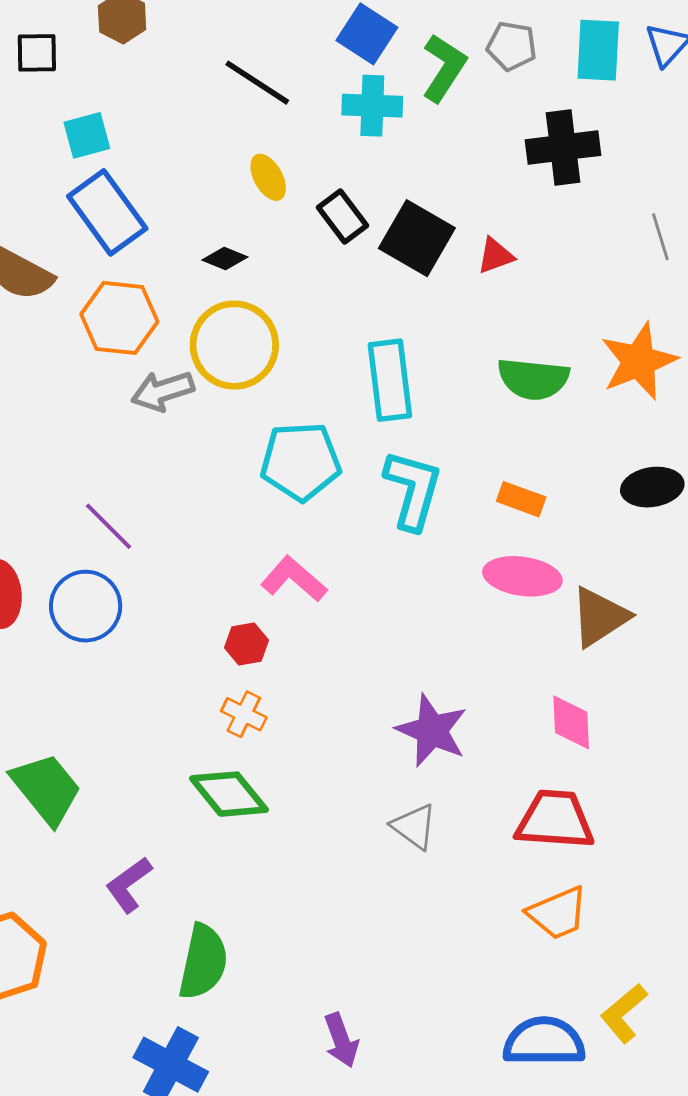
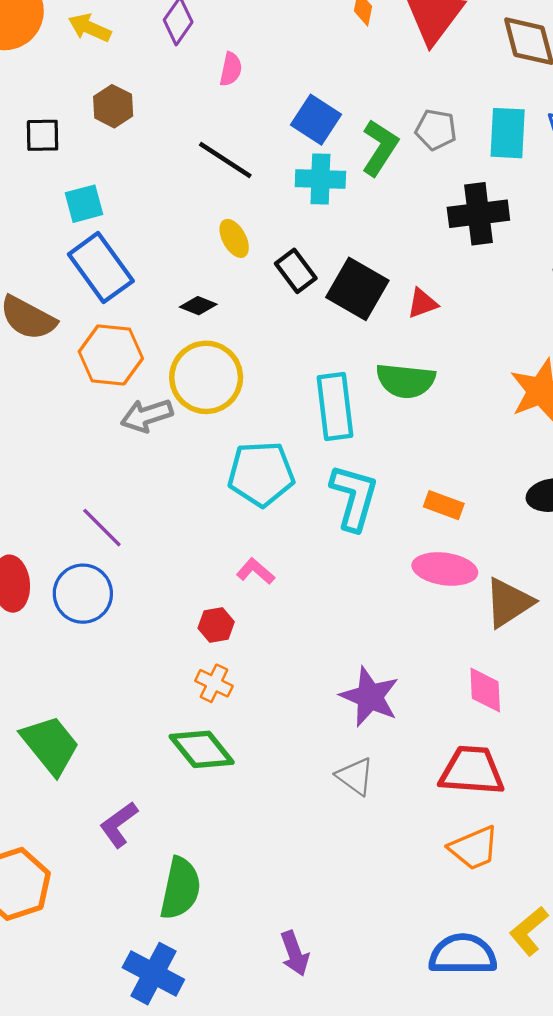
green semicircle: (533, 379) -> (406, 381), moved
pink L-shape: (294, 579) -> (255, 571), size x0.7

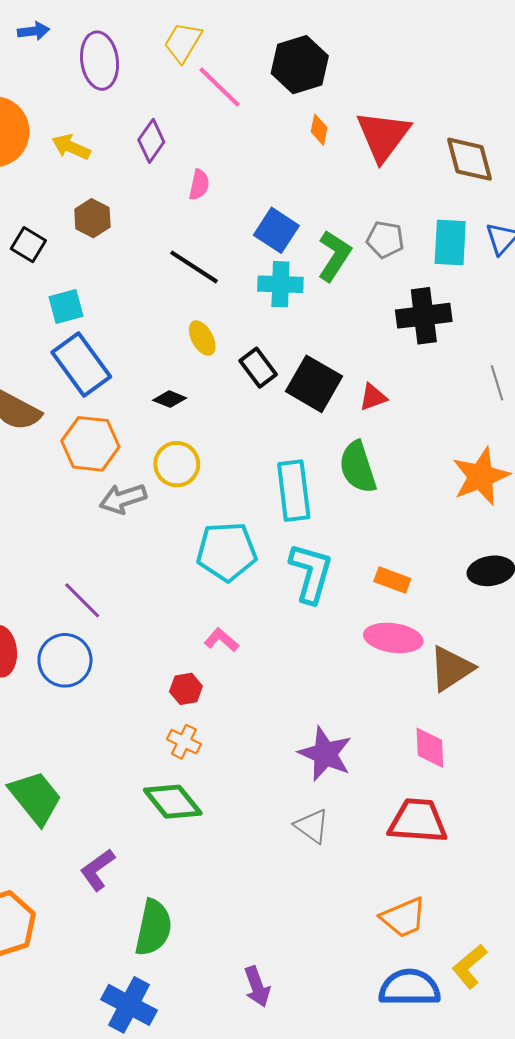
black square: (43, 135) -> (28, 245), turned 32
yellow circle: (206, 377) -> (177, 464), size x0.7
green semicircle: (406, 381) -> (358, 467), turned 66
orange trapezoid: (474, 848) -> (403, 917), moved

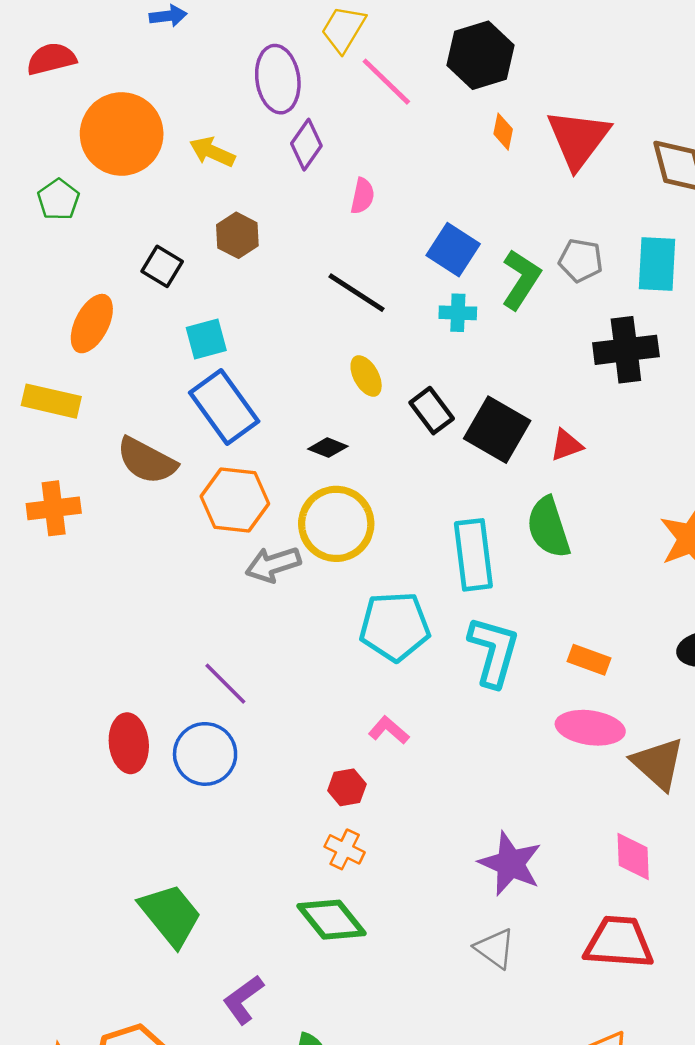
purple ellipse: (100, 61) -> (278, 79), moved
cyan cross: (280, 284) -> (458, 313), size x0.7
yellow circle: (177, 464) -> (336, 524), size x1.4
brown triangle: (451, 668) -> (658, 763), turned -45

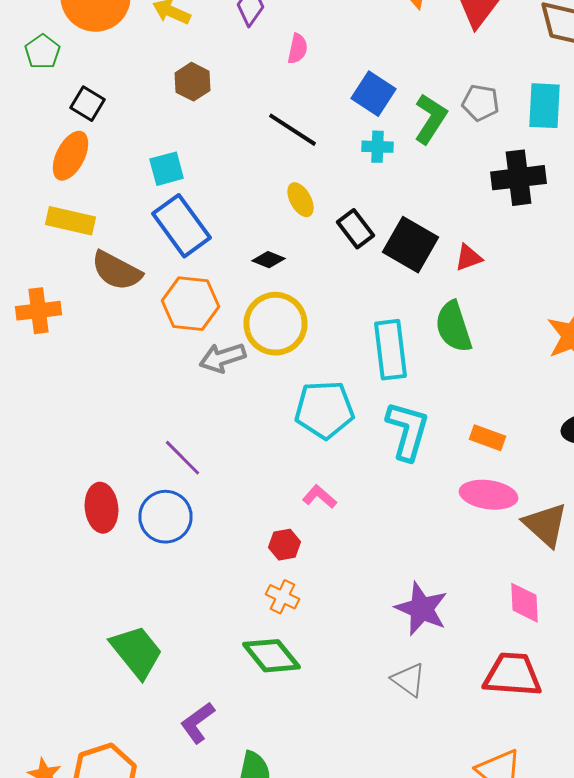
black square: (162, 266) -> (88, 104), moved
yellow rectangle: (51, 401) -> (70, 221), moved

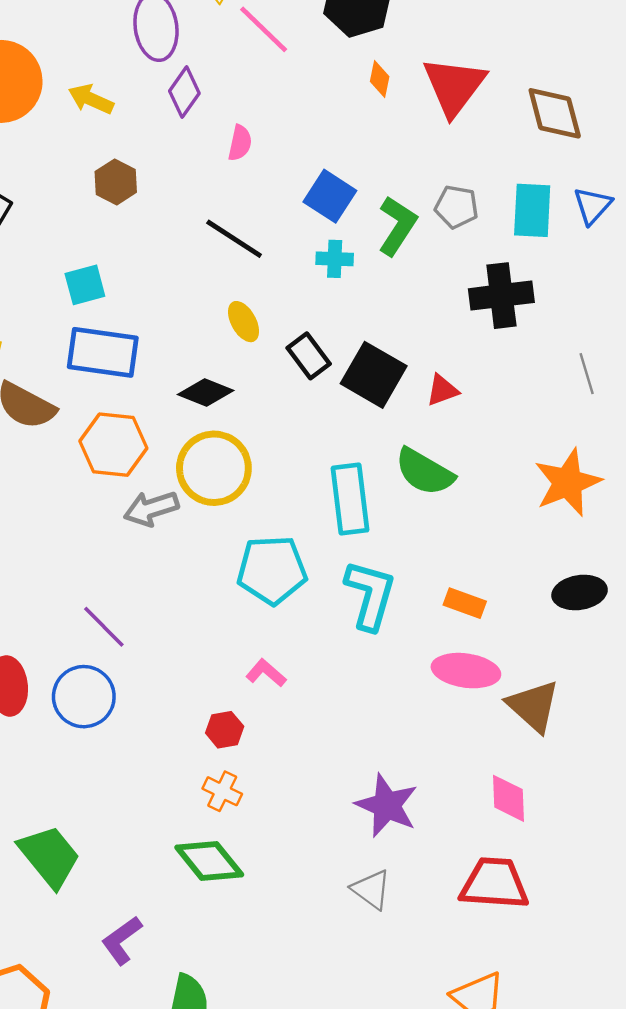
blue rectangle: (182, 226) -> (103, 352), turned -46
black diamond: (268, 260) -> (206, 393), size x1.4
green semicircle: (454, 327) -> (425, 472), turned -42

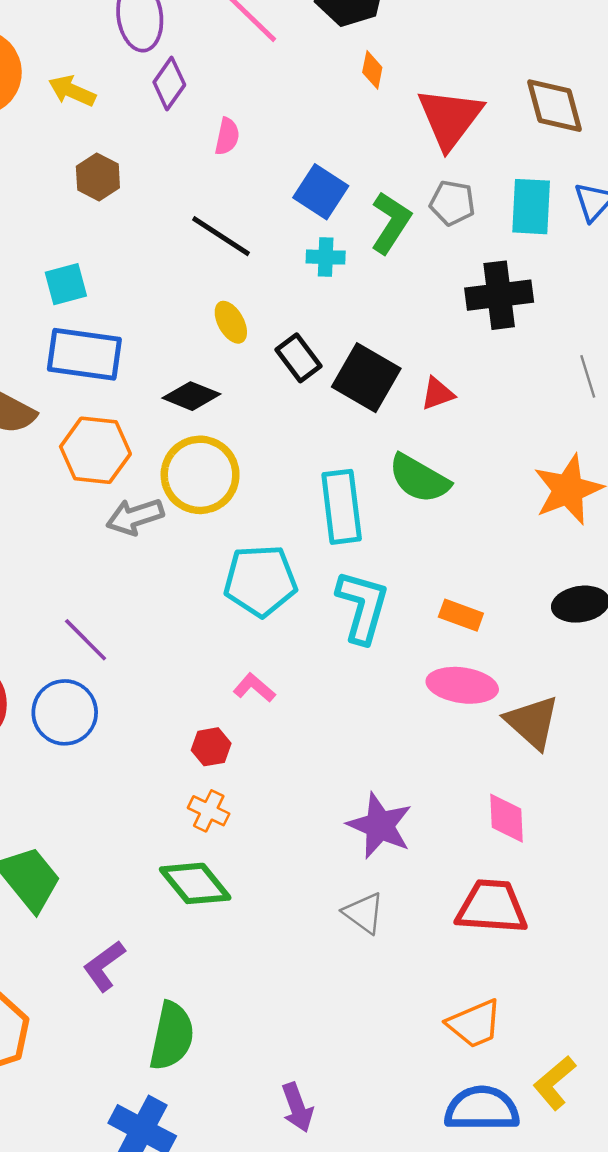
red triangle: (454, 86) -> (450, 118), moved

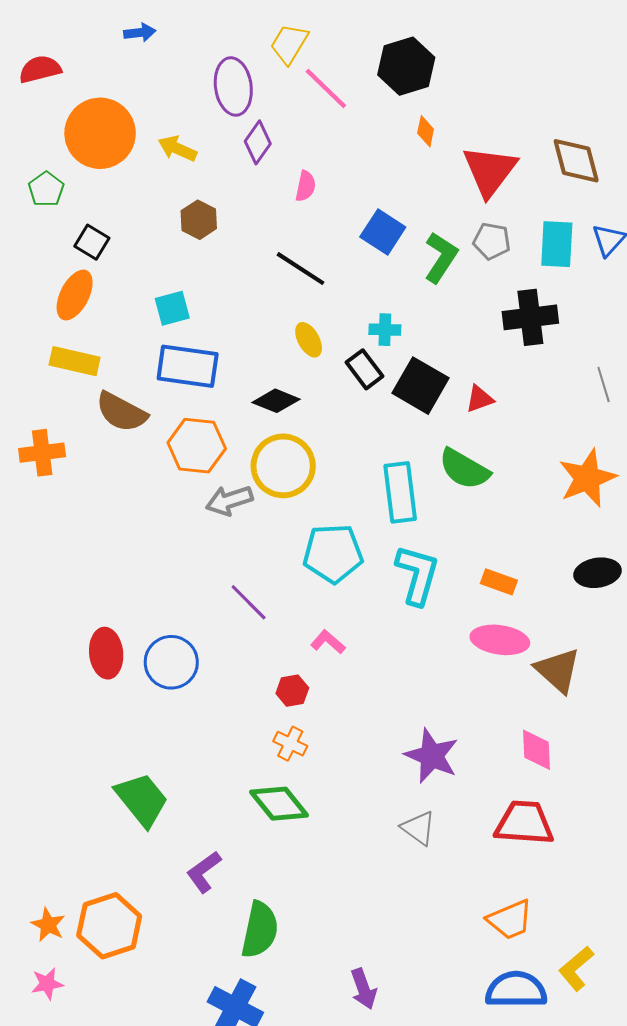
cyan cross: (326, 257) -> (385, 330), moved
purple line: (86, 640) -> (249, 602), moved

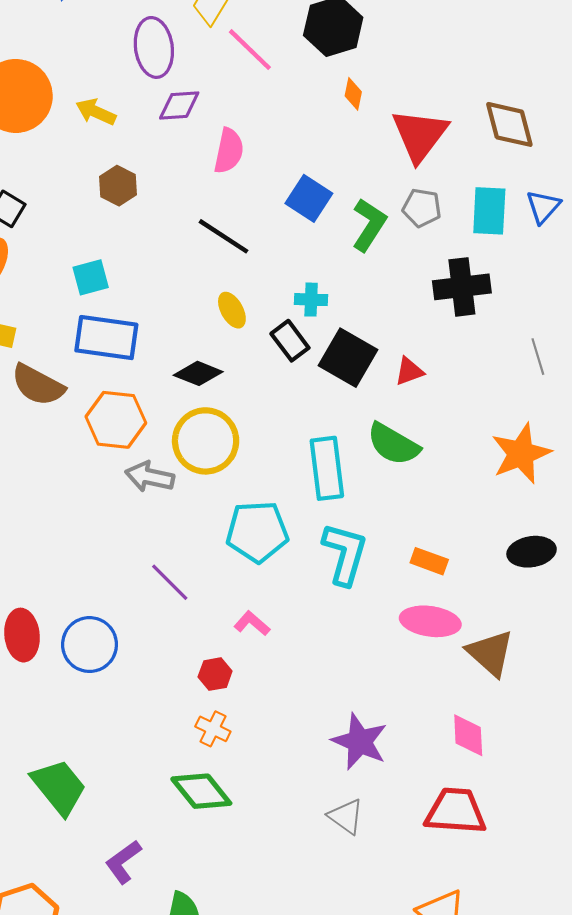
purple diamond: (258, 142) -> (179, 105), turned 51
pink semicircle: (306, 186) -> (229, 151), size x1.4
gray arrow: (229, 501) -> (150, 477), turned 30

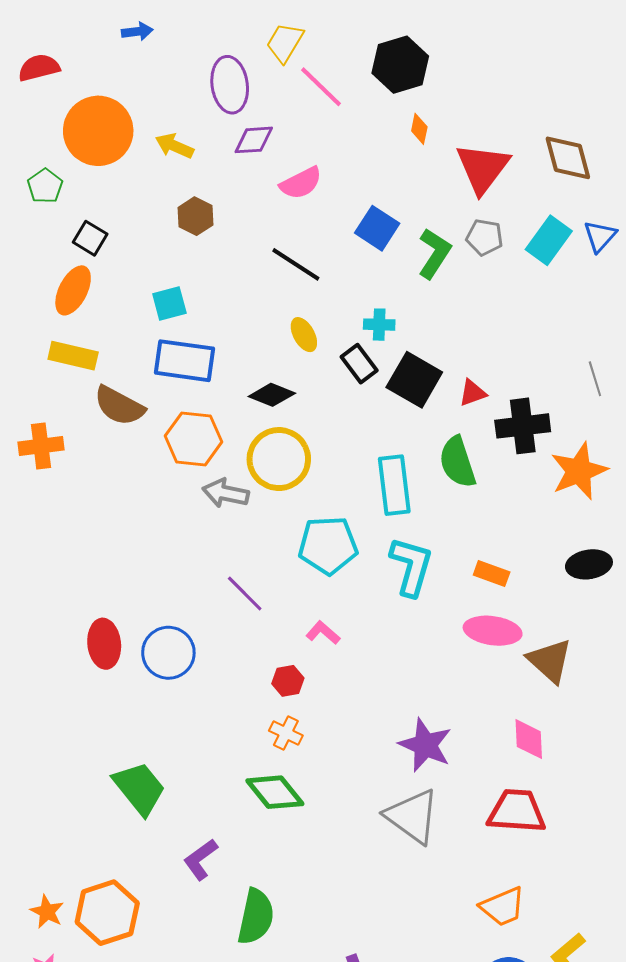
pink semicircle: (229, 151) -> (301, 183), turned 51
cyan rectangle: (489, 211) -> (549, 240), turned 33
black cross: (462, 287) -> (523, 426), moved
green semicircle: (393, 444) -> (457, 462), turned 42
gray triangle: (346, 816) -> (412, 816), size x1.6

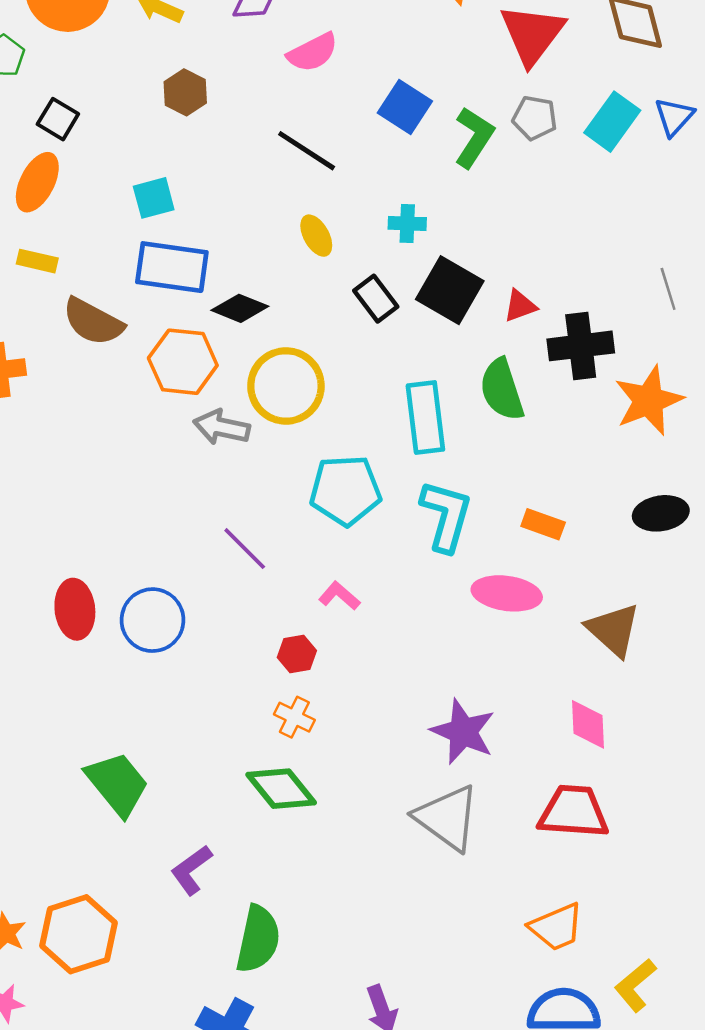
yellow rectangle: (73, 356) -> (37, 261), size x0.7
black rectangle: (359, 364) -> (376, 299), moved
black diamond: (272, 395) -> (240, 308), moved
pink ellipse: (493, 631) -> (507, 593), moved

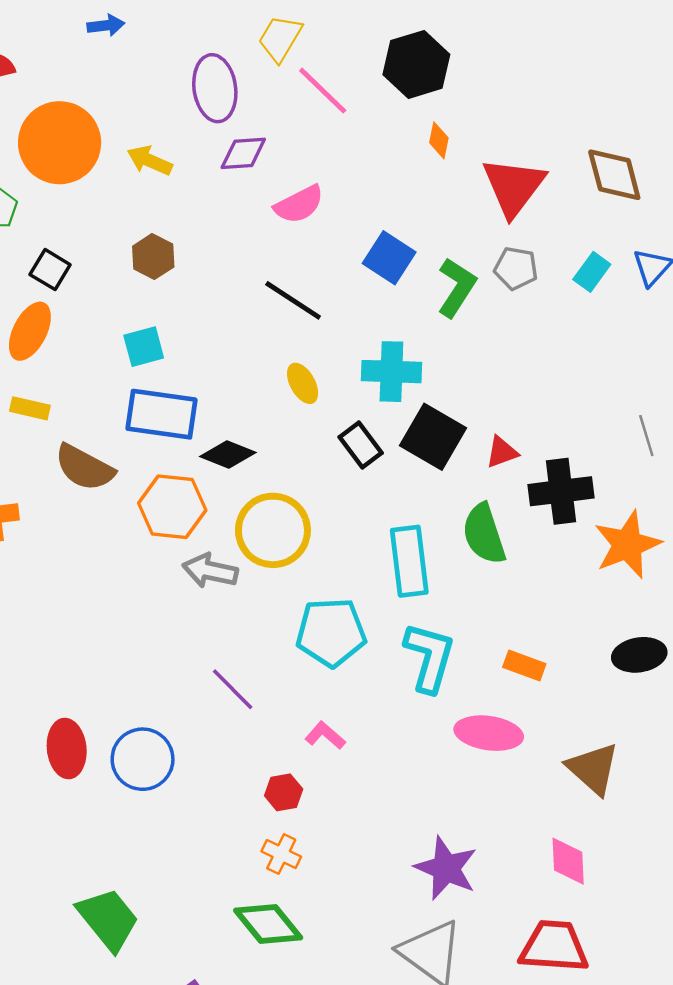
brown hexagon: (185, 92) -> (153, 257), moved
cyan rectangle: (612, 122) -> (592, 272), size x0.7
cyan cross: (407, 223) -> (391, 372), size x1.6

